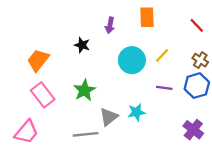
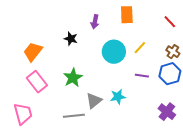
pink trapezoid: (26, 132) -> (23, 114), turned -55

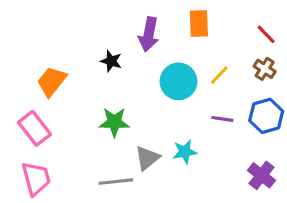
purple arrow: (95, 22) -> (149, 34), size x1.5
brown cross: (173, 52) -> (265, 69), moved
green star: (73, 78) -> (114, 122), turned 30
pink rectangle: (37, 82) -> (34, 128), moved

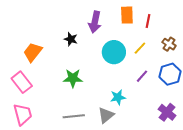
red line: (266, 34) -> (148, 21), moved, turned 56
purple line: (222, 119) -> (142, 76), turned -56
gray triangle: (147, 158) -> (106, 115), moved

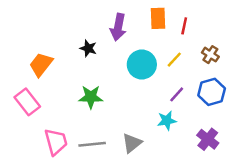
cyan star: (118, 97) -> (167, 121), moved
pink trapezoid: (23, 114) -> (56, 142), moved

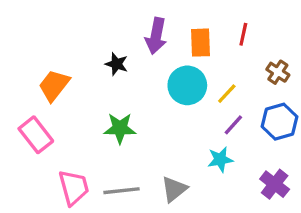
orange rectangle: (158, 18) -> (200, 43), moved
yellow line: (174, 60) -> (227, 94), moved

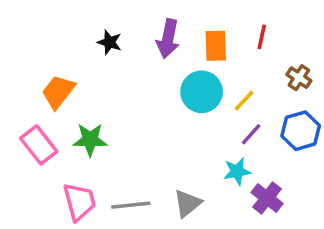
black star: (116, 64) -> (110, 42), moved
green star: (120, 128) -> (90, 140), moved
purple cross: (275, 184) -> (267, 198), moved

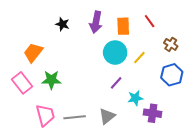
red line: (262, 37) -> (150, 21), turned -48
purple line: (251, 134) -> (116, 83), moved
purple cross: (267, 198) -> (153, 113), turned -30

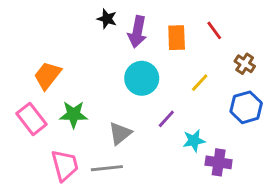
black star: (62, 24) -> (107, 19), moved
cyan circle: (115, 53) -> (142, 78), moved
gray triangle: (107, 116) -> (120, 133), moved

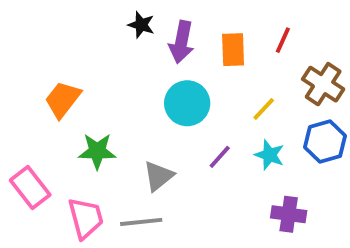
red line: (214, 30) -> (283, 40), turned 60
brown cross: (245, 64) -> (323, 84), size x1.5
pink rectangle: (31, 119) -> (30, 187), moved
cyan star: (194, 141) -> (269, 155), moved, turned 30

